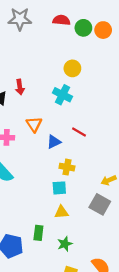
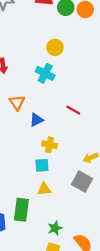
red line: (79, 132) -> (73, 110), moved
green rectangle: (38, 233) -> (21, 210), size x1.5
green star: (65, 244) -> (55, 228), moved

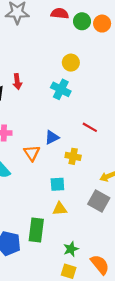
orange triangle: (17, 103) -> (32, 153), moved
yellow cross: (50, 145) -> (73, 156), moved

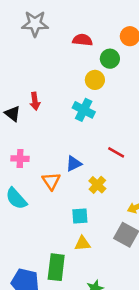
red semicircle: (60, 13) -> (82, 40), moved
green circle: (82, 21) -> (110, 59), moved
yellow cross: (73, 156) -> (97, 185), turned 32

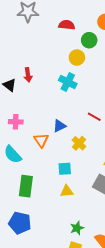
green rectangle: (56, 267) -> (26, 186), moved

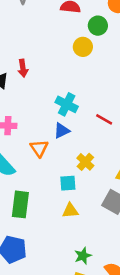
cyan cross: (68, 82) -> (67, 104), moved
yellow cross: (79, 143) -> (85, 162), moved

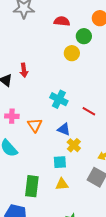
blue triangle: (62, 131) -> (64, 129), moved, turned 48
orange triangle: (39, 148) -> (35, 125), moved
green rectangle: (20, 204) -> (32, 186), moved

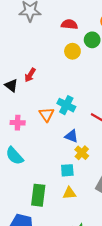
yellow circle: (72, 53) -> (72, 51), moved
red arrow: (24, 70) -> (30, 75), turned 40
orange triangle: (35, 125) -> (47, 114), moved

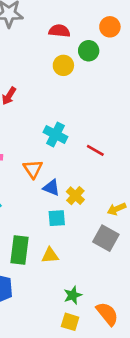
orange triangle: (47, 114) -> (33, 169), moved
blue triangle: (71, 136) -> (51, 188), moved
yellow triangle: (69, 193) -> (50, 255), moved

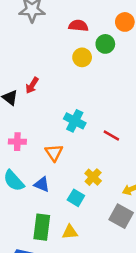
blue triangle: (51, 188) -> (42, 184), moved
cyan square: (57, 218) -> (76, 198), turned 35

